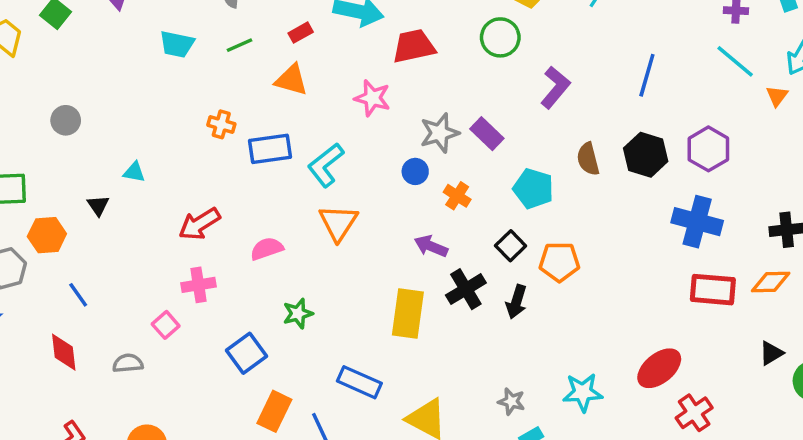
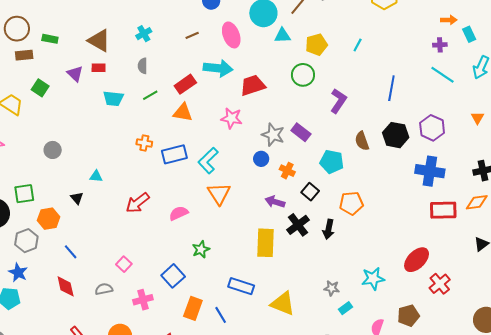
red rectangle: (301, 33) -> (185, 84), size x1.5
orange triangle: (777, 96) -> (477, 118), moved
gray star: (440, 133) -> (273, 135), turned -30
black square: (511, 246) -> (310, 192), moved
pink cross: (198, 285) -> (143, 300), moved

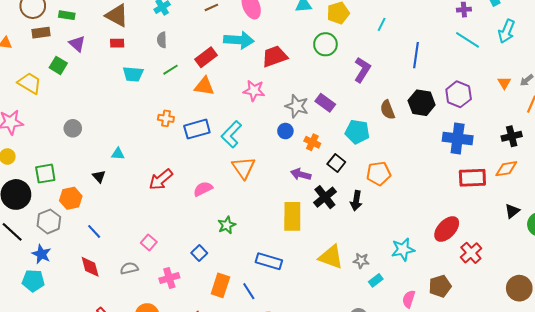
cyan line: (358, 45) -> (382, 24), moved
purple triangle: (75, 74) -> (77, 44), moved
blue square: (173, 276) -> (199, 253), size x0.7
yellow triangle: (283, 304) -> (331, 257), moved

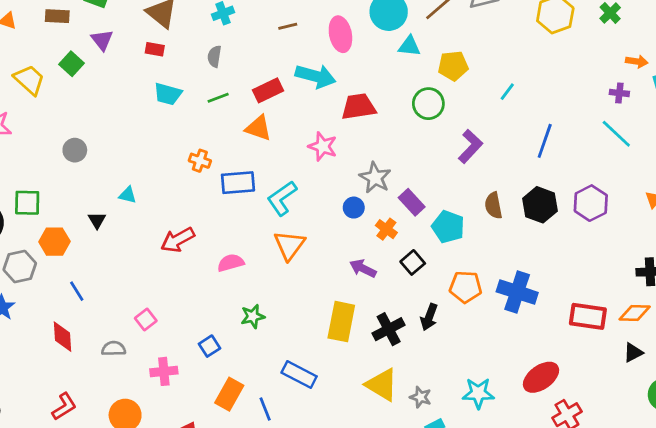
purple rectangle: (325, 103) -> (412, 202), moved
blue cross: (458, 138) -> (517, 292), moved
black cross: (325, 197) -> (389, 329), moved
black triangle: (512, 211) -> (633, 353), moved

